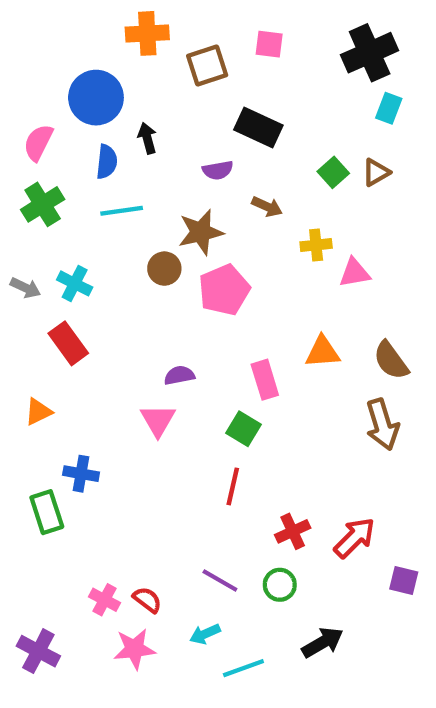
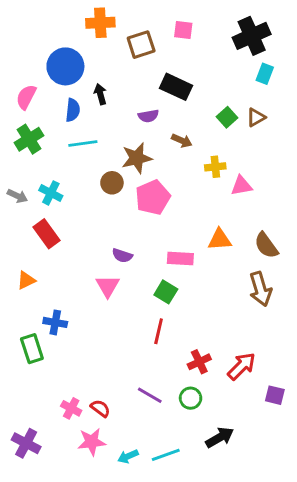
purple semicircle: (179, 375) -> (122, 256), turned -150
pink rectangle: (265, 380) -> (180, 258), turned -70
cyan arrow: (205, 634) -> (128, 456), moved

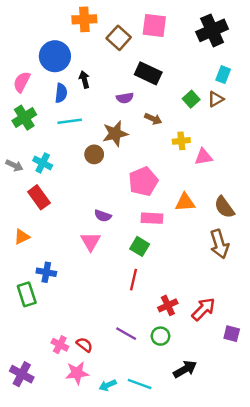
pink square: (183, 30) -> (154, 25), size x1.5
brown square: (141, 45) -> (119, 38), turned -30
cyan rectangle: (265, 74) -> (223, 75), moved
pink pentagon: (153, 197) -> (143, 181), moved
cyan line: (166, 455) -> (140, 384), turned 40

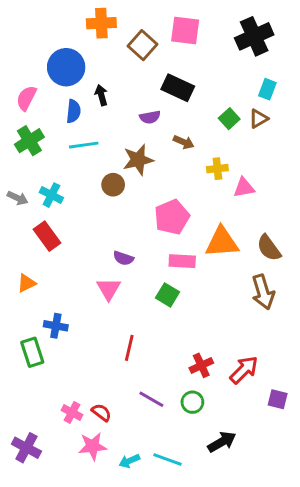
orange triangle: (185, 202) -> (222, 242), size x1.4
red line: (133, 280) -> (129, 348), moved

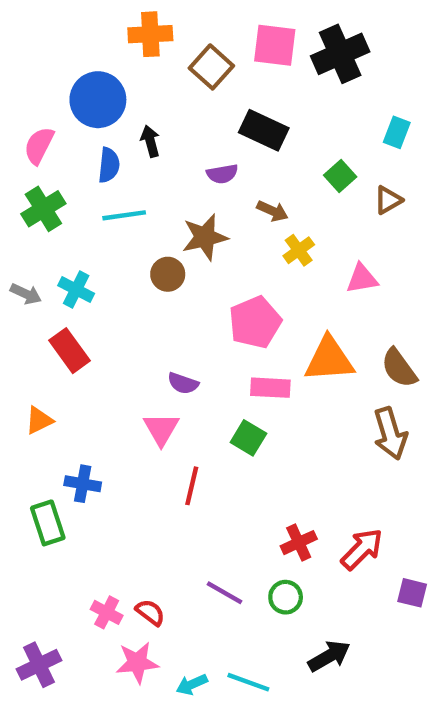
black cross: (254, 36) -> (340, 54), moved
brown triangle: (259, 119) -> (388, 200), moved
yellow cross: (217, 169) -> (299, 250), moved, turned -30
red line: (129, 348) -> (192, 486), moved
purple cross: (26, 448) -> (39, 665), turned 36

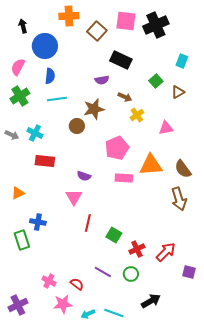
black arrow: (150, 141) -> (23, 26), moved
red rectangle: (70, 351) -> (45, 161), moved, turned -48
green square: (248, 438) -> (114, 235), moved
red semicircle: (150, 612) -> (77, 284), moved

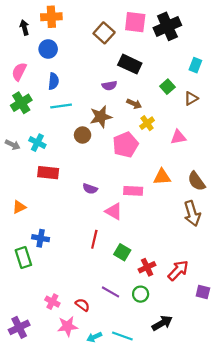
orange cross: (69, 16) -> (51, 17), moved
blue circle: (45, 46) -> (48, 49), size x0.7
pink pentagon: (117, 148) -> (126, 145), moved
orange triangle: (151, 165) -> (162, 177), size x0.7
pink triangle: (74, 197) -> (114, 211), moved, turned -30

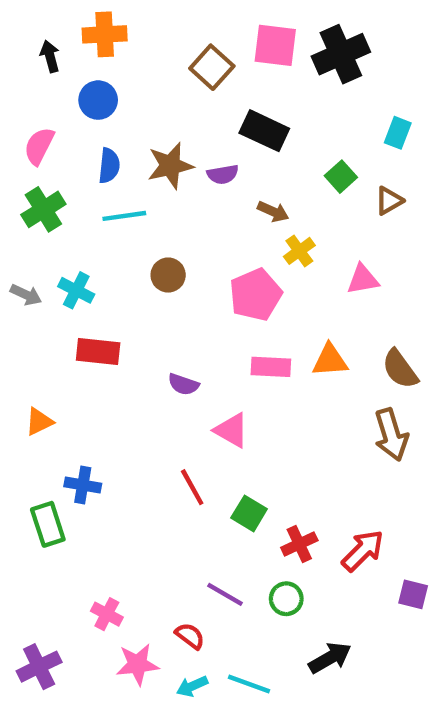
brown star: (101, 117) -> (170, 166), moved
pink rectangle: (133, 191) -> (271, 367), moved
red line: (94, 239) -> (192, 487), turned -42
red semicircle: (83, 305) -> (190, 636), moved

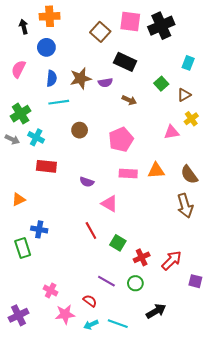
green cross: (43, 209) -> (21, 114), moved
yellow cross: (299, 251) -> (191, 119), moved

